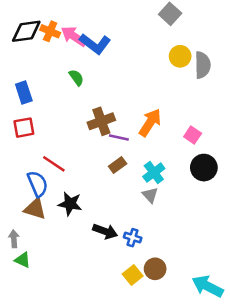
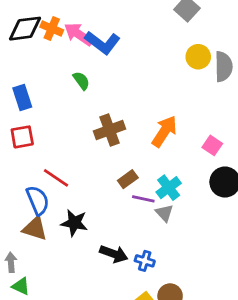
purple line: (119, 138) -> (143, 199), moved

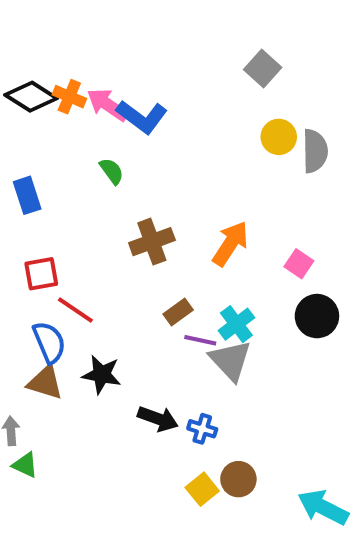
black diamond: (25, 29) -> (31, 97), turned 40
red square: (22, 137) -> (41, 274), moved
gray triangle: (164, 213) -> (230, 360), size x1.6

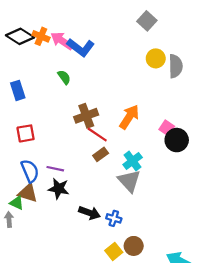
red line: (75, 310) -> (97, 135), moved
black circle: (317, 316) -> (177, 140), moved
purple line: (200, 340) -> (55, 169), moved
green triangle: (25, 465) -> (17, 203), moved

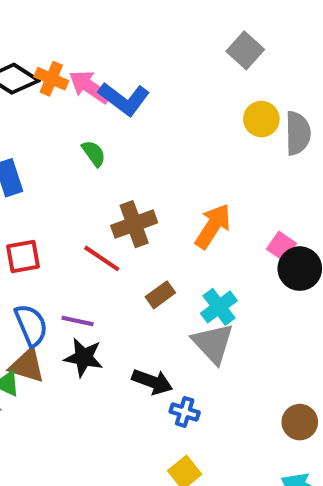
red line: (97, 135) -> (102, 258), moved
black arrow: (90, 213) -> (152, 382), moved
brown circle: (134, 246) -> (300, 422), moved

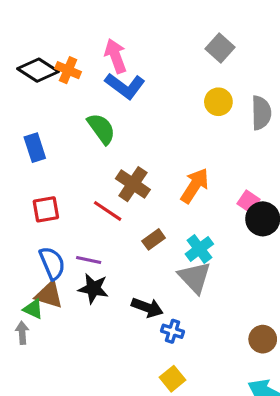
pink arrow: (90, 87) -> (116, 56), moved, turned 36
yellow circle: (261, 119) -> (218, 102), moved
green semicircle: (94, 153) -> (101, 129), size x1.5
brown cross: (134, 224) -> (133, 184), turned -36

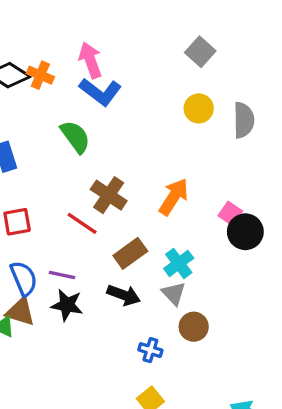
brown rectangle: (154, 239) -> (130, 253), size x1.4
gray triangle: (195, 277) -> (174, 293), size x0.7
black arrow: (147, 308) -> (124, 295), moved
brown circle: (263, 339) -> (194, 327), moved

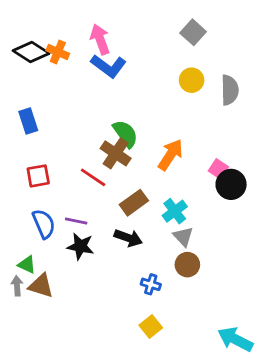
green semicircle: (75, 137) -> (125, 134), moved
gray triangle: (174, 293) -> (183, 236), moved
brown triangle: (20, 312) -> (41, 286), moved

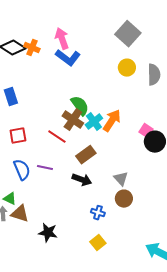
gray square: (193, 32) -> (128, 34), size x1.4
cyan cross: (175, 211) -> (94, 122), moved
black star: (80, 246) -> (48, 233), moved

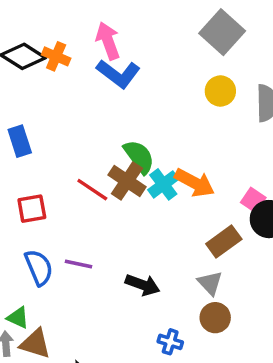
orange arrow: (112, 121) -> (194, 183), turned 85
red line: (57, 137) -> (92, 190), moved
brown rectangle: (86, 155) -> (224, 242), moved

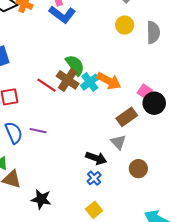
black arrow: (143, 285) -> (96, 158), moved
brown circle: (215, 318) -> (138, 169), moved
blue cross: (170, 342) -> (94, 178), turned 32

